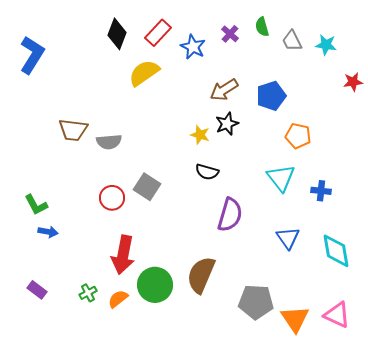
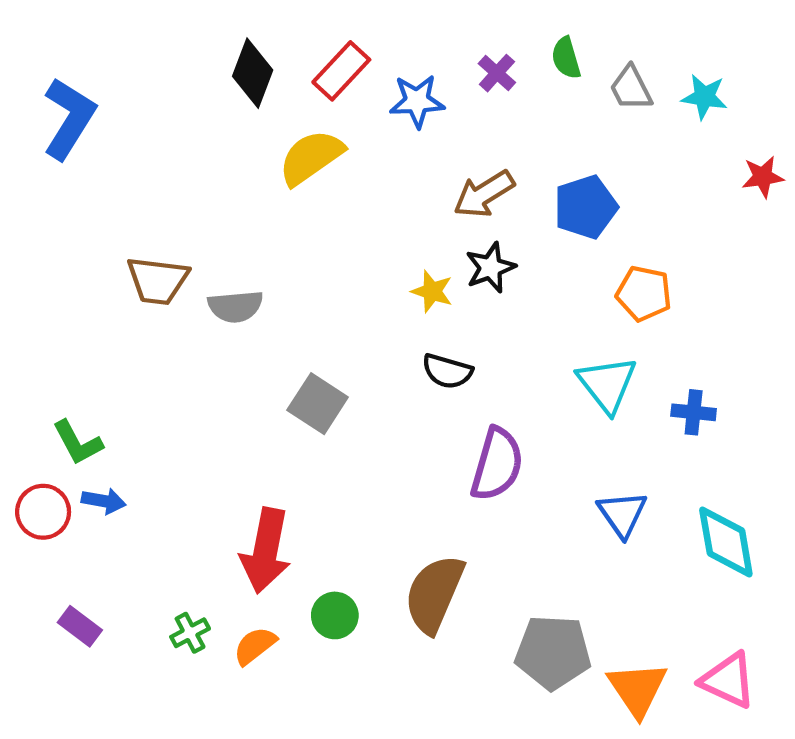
blue star: (193, 47) -> (417, 101), turned -30
red circle: (112, 198) -> (43, 512), moved
green circle: (155, 285) -> (335, 615), size x0.6

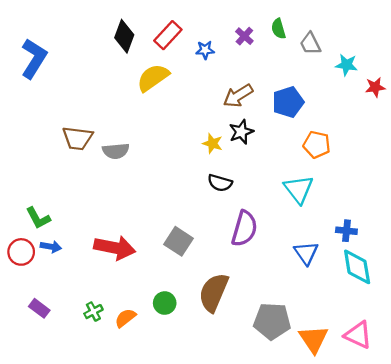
cyan star: (704, 97) -> (346, 65), moved
blue star: (417, 101) -> (205, 50), size x0.7
gray square: (318, 404) -> (178, 241), moved
blue cross: (694, 412) -> (346, 231), moved
red arrow: (266, 551) -> (115, 248), moved, turned -90

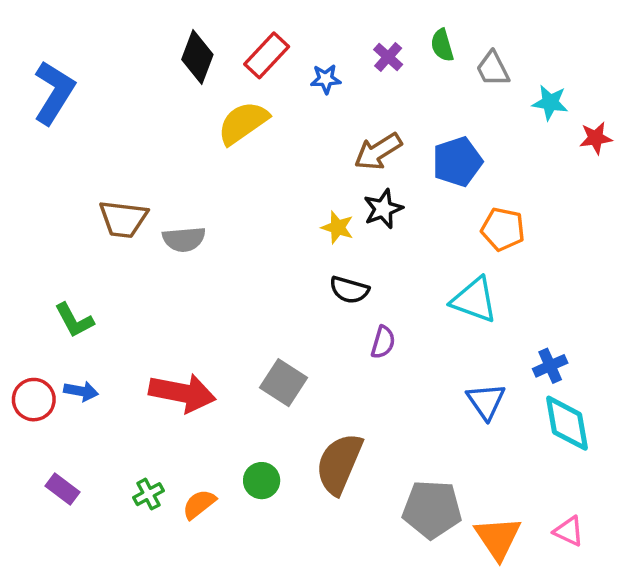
cyan triangle: (299, 189) -> (474, 300), turned -32
green L-shape: (38, 218) -> (74, 320), moved
purple semicircle: (244, 229) -> (383, 342), moved, size x0.6
blue cross: (346, 231) -> (550, 366), turned -30
pink triangle: (358, 335) -> (569, 531), size x0.7

